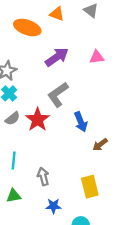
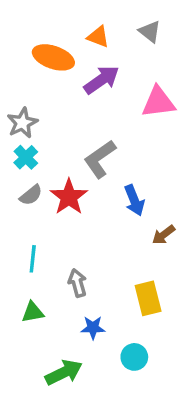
purple arrow: (57, 57) -> (102, 80), moved
pink triangle: (97, 57) -> (158, 102), size x1.5

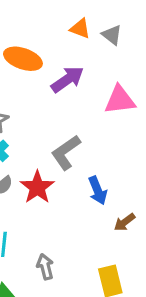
orange triangle: (98, 37) -> (80, 29), moved

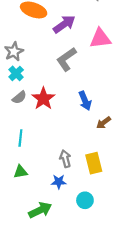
gray L-shape: (66, 152) -> (66, 59), moved
gray arrow: (45, 267) -> (65, 159), moved

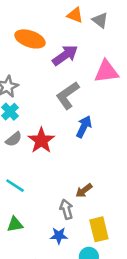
blue arrow: (85, 101) -> (84, 127), moved, turned -132
brown arrow: (104, 123) -> (84, 191), moved
cyan line: (20, 138) -> (15, 186), turned -63
yellow rectangle: (94, 163) -> (99, 229), moved

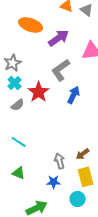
red star: (41, 140) -> (39, 92), moved
brown arrow: (84, 191) -> (83, 154), moved
green triangle: (15, 224) -> (19, 173), turned 32

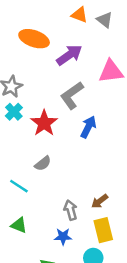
gray semicircle: (18, 105) -> (43, 163), moved

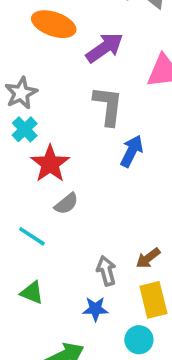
gray L-shape: (72, 95) -> (108, 106), turned 132
red star: (44, 123) -> (50, 164), moved

